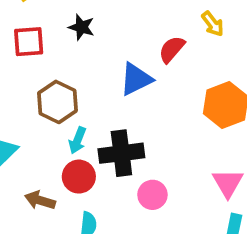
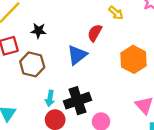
brown hexagon: (57, 102) -> (32, 64), moved

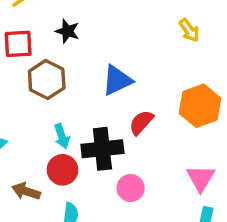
red semicircle: (95, 33) -> (141, 122), moved
cyan arrow: (50, 98) -> (62, 136), turned -42

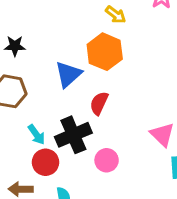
orange hexagon: (200, 106) -> (105, 52), moved

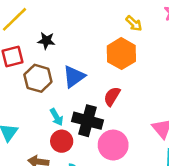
blue triangle: (68, 74) -> (74, 77), moved
black cross: (73, 135) -> (88, 121), turned 32
pink circle: (107, 160) -> (113, 145), size x1.5

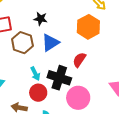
black star: (46, 41) -> (40, 19), moved

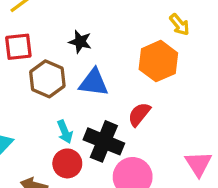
blue triangle: (50, 43) -> (94, 83), turned 36

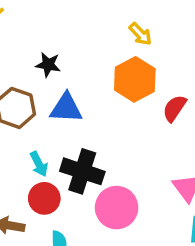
yellow arrow: (179, 25) -> (140, 34), moved
red semicircle: (139, 114) -> (175, 108), moved

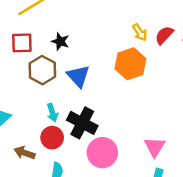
black star: (48, 65) -> (60, 41), moved
blue triangle: (66, 108) -> (78, 76), turned 35
red semicircle: (175, 108) -> (164, 35), moved

